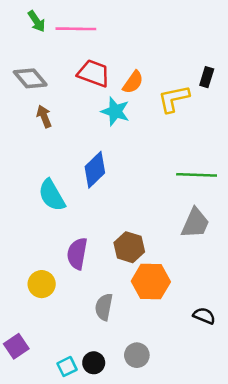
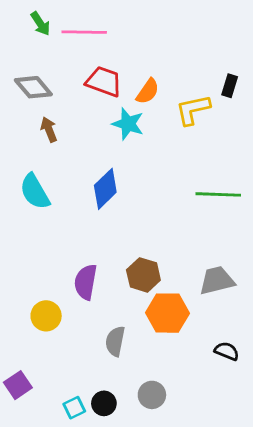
cyan semicircle: (52, 195) -> (35, 192), moved
gray trapezoid: (195, 223) -> (217, 281), moved, turned -128

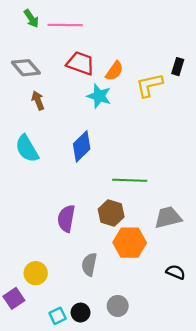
green line: (218, 194) -> (130, 180), moved
yellow circle: (46, 316) -> (36, 273), moved

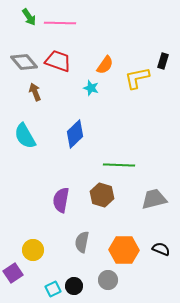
red trapezoid: (81, 63) -> (58, 61), moved
cyan star: (99, 96) -> (91, 88), size x0.7
orange hexagon: (130, 243) -> (124, 250), moved

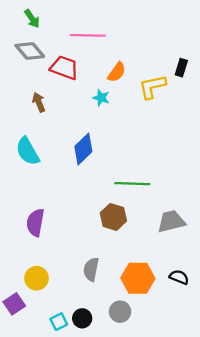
pink line: (60, 23) -> (88, 35), moved
gray diamond: (24, 62) -> (30, 51), moved
purple semicircle: (61, 200) -> (35, 223), moved

